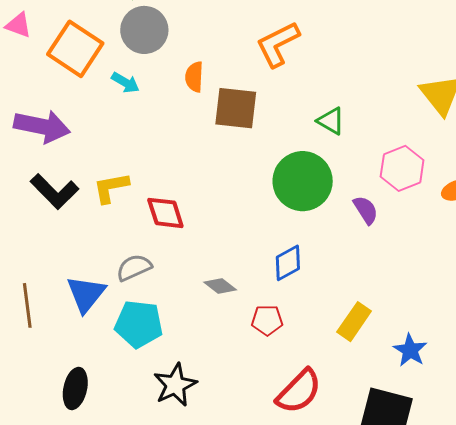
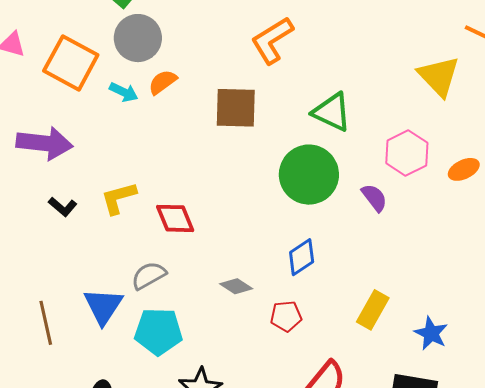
orange semicircle: (194, 77) -> (163, 82), moved, turned 56
green triangle: (331, 121) -> (332, 112), size x1.4
black L-shape: (54, 191) -> (63, 207), size x0.6

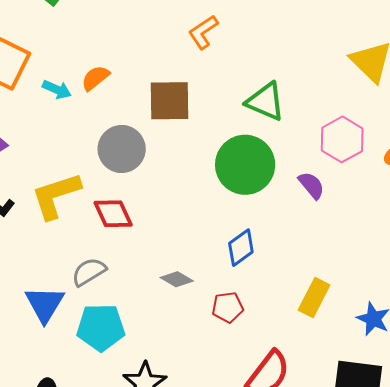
gray circle: (138, 38) -> (122, 149), moved
orange L-shape: (272, 40) -> (203, 32), size x0.7
yellow L-shape: (119, 198) -> (56, 196), size x1.4

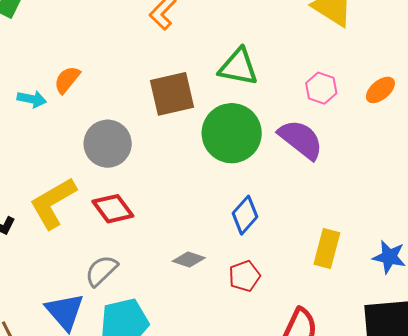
brown square: (170, 101) -> (172, 94), moved
pink hexagon: (342, 139) -> (321, 88), size x0.7
purple semicircle: (311, 185) -> (301, 139), size x1.6

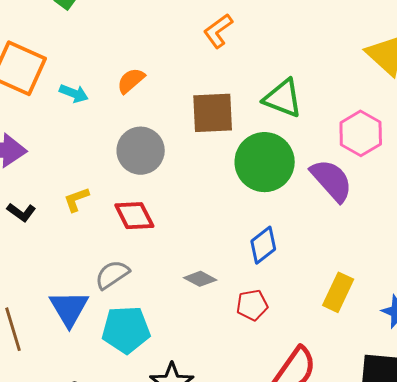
orange semicircle: (67, 80) -> (131, 81), moved
pink hexagon: (321, 88) -> (361, 133), size x1.4
yellow L-shape: (53, 203) -> (76, 199), size x0.5

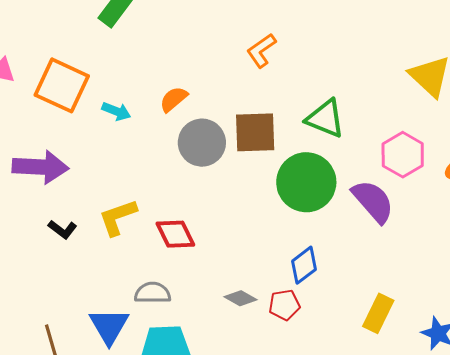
gray circle: (141, 151) -> (202, 143), moved
yellow L-shape: (76, 199) -> (118, 217), size x1.5
gray semicircle: (112, 275) -> (153, 293), turned 33
red pentagon: (252, 305) -> (284, 305), moved

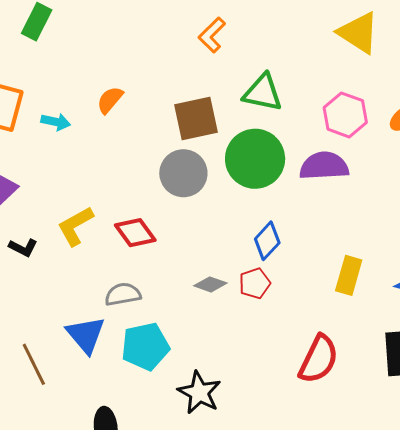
orange L-shape: (261, 51) -> (212, 35), moved
gray circle: (202, 143) -> (183, 173), moved
purple semicircle: (373, 201) -> (324, 166), turned -42

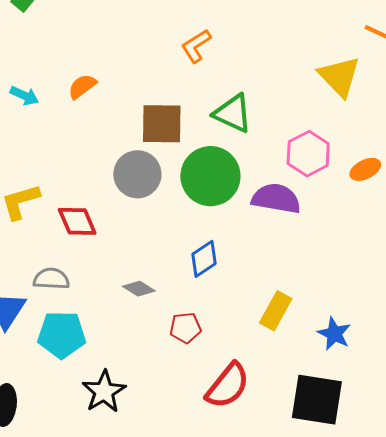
red pentagon: (255, 283) -> (185, 328), moved

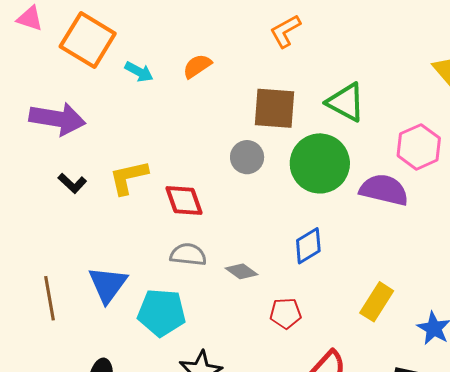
orange L-shape: (196, 46) -> (285, 31), moved
gray circle: (137, 174) -> (247, 157), size x0.7
gray semicircle: (51, 279) -> (188, 254), moved

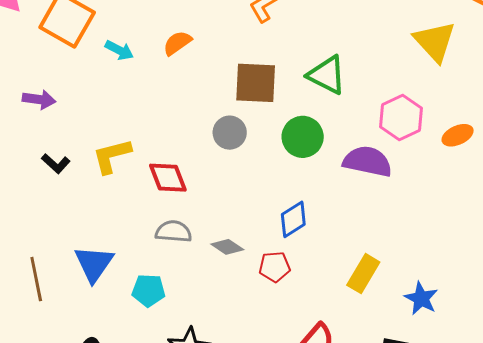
purple arrow: (57, 119) -> (39, 99), size x0.6
green circle: (320, 163) -> (303, 137), size x0.7
cyan pentagon: (162, 313) -> (149, 290), size x0.7
red pentagon: (286, 313) -> (275, 267), moved

